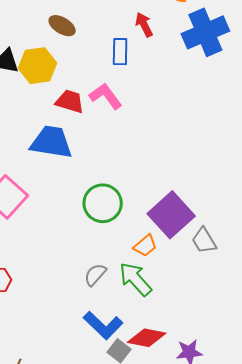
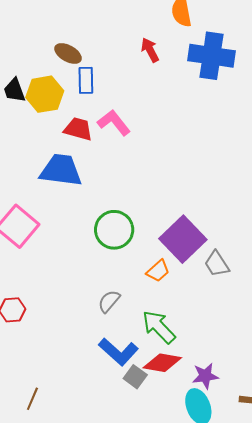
blue cross: (205, 32) -> (212, 56), turned 33
blue rectangle: (120, 52) -> (86, 80), moved
green arrow: (135, 279) -> (159, 327), moved

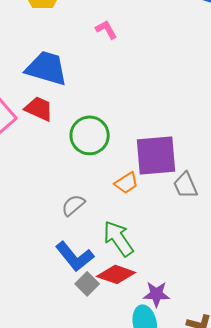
pink L-shape: (114, 123) -> (106, 30), size x0.7
red trapezoid: (78, 129) -> (39, 109), moved
purple square: (183, 239) -> (156, 156), turned 30

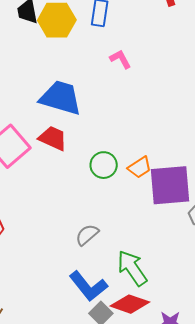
green circle: (90, 135) -> (104, 165), size x0.7
orange trapezoid: (126, 183) -> (140, 167), moved

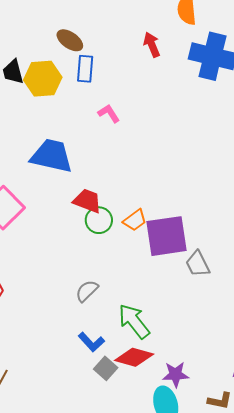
red trapezoid: (53, 138) -> (87, 201), moved
blue L-shape: (88, 286) -> (91, 342), size x0.7

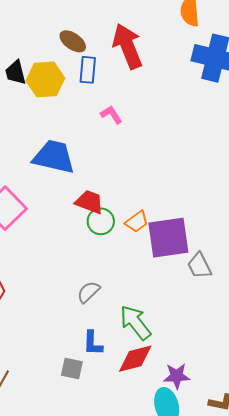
red arrow: (152, 45) -> (128, 46), moved, size x1.8
blue L-shape: (91, 342) -> (93, 343), turned 44
red diamond: (134, 357) -> (135, 359), turned -30
gray square: (106, 368) -> (72, 368), moved, turned -30

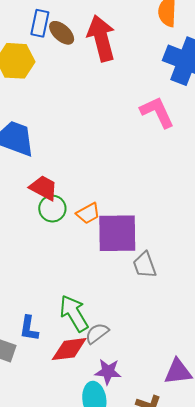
brown ellipse: (73, 41) -> (62, 33), moved
blue rectangle: (88, 70) -> (40, 23), moved
pink L-shape: (111, 115) -> (157, 112), moved, size x1.6
gray semicircle: (88, 292) -> (97, 333), moved

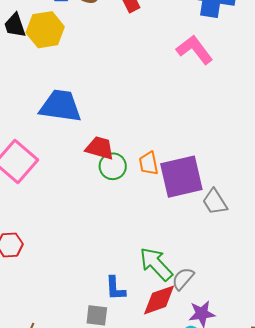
orange trapezoid: (88, 213) -> (149, 163), turned 120

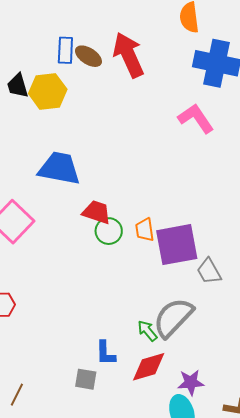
green arrow: (156, 264) -> (147, 331), size x0.6
gray semicircle: (183, 279) -> (173, 318), moved, size x1.8

